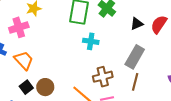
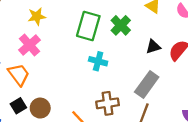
pink cross: (19, 27) -> (29, 45), moved, turned -30

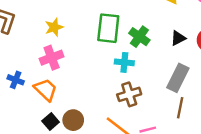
green cross: (121, 25) -> (139, 37), moved
pink cross: (29, 45) -> (52, 58), turned 30
brown cross: (108, 103) -> (129, 94), moved

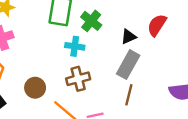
black triangle: (178, 38) -> (129, 37), moved
brown circle: (73, 120) -> (35, 88), moved

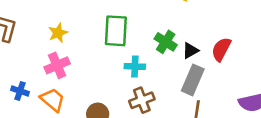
green cross: (91, 21) -> (166, 42), moved
red semicircle: (157, 25) -> (221, 49), moved

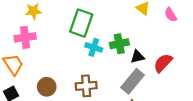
green cross: (166, 42) -> (119, 44), turned 30
cyan cross: (135, 66) -> (94, 47), moved

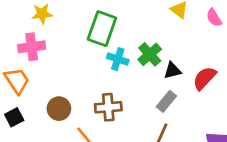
green cross: (119, 44) -> (150, 54), turned -30
gray rectangle: (132, 81) -> (166, 101), size x0.7

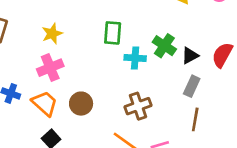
green rectangle: (102, 29) -> (113, 33), size x0.7
brown circle: (59, 109) -> (81, 104), moved

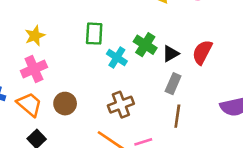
cyan cross: (135, 58) -> (117, 58), turned 30

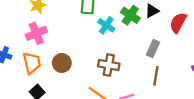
black triangle: (171, 54) -> (152, 11), moved
orange trapezoid: (29, 104) -> (32, 63), turned 35
brown cross: (121, 105) -> (109, 65), turned 30

